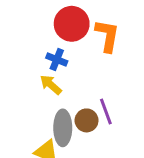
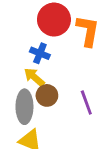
brown circle: (87, 120) -> (47, 95), moved
gray ellipse: (63, 128) -> (24, 107), moved

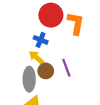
purple line: (86, 102) -> (66, 68), moved

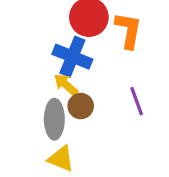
blue cross: (41, 40) -> (72, 57), size x1.6
purple line: (66, 68) -> (137, 101), moved

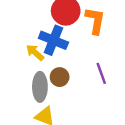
yellow arrow: (66, 85) -> (35, 53), moved

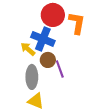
purple line: (101, 73) -> (60, 69), moved
brown circle: (60, 77) -> (48, 60), moved

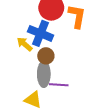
purple line: (60, 69) -> (59, 85), moved, turned -66
gray ellipse: (32, 77) -> (44, 74), moved

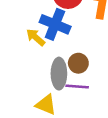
brown circle: (46, 56) -> (78, 63), moved

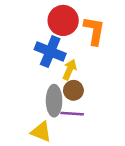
yellow arrow: (36, 37) -> (70, 70), moved, turned 72

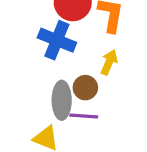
yellow arrow: (70, 70) -> (109, 62), moved

